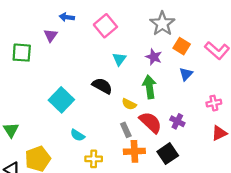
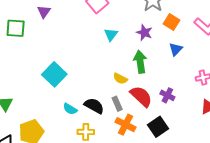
black semicircle: (102, 86) -> (94, 106), moved
orange cross: (134, 151) -> (126, 125), turned 30

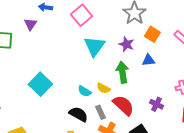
cyan triangle: (111, 35) -> (94, 46), size x1.6
blue triangle: (176, 49) -> (148, 60), moved, turned 40
purple cross: (167, 95) -> (156, 104), moved
cyan semicircle: (70, 109) -> (84, 91), moved

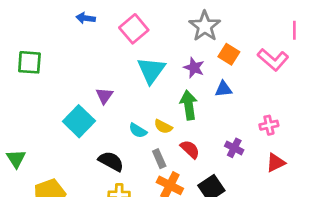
purple triangle: (30, 24) -> (104, 96), moved
red semicircle: (123, 105) -> (190, 149), size x0.7
black semicircle: (78, 114) -> (111, 161), moved

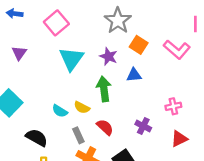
purple triangle: (104, 96) -> (19, 53), moved

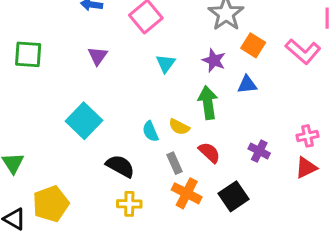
cyan triangle: (71, 59) -> (166, 63), size x0.6
pink cross: (173, 106) -> (307, 136), moved
cyan semicircle: (60, 111) -> (150, 131), turned 35

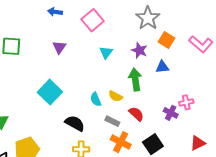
pink cross: (307, 136) -> (186, 102), moved
gray rectangle: (175, 163) -> (112, 121), turned -40
red triangle: (306, 168) -> (198, 143), moved

